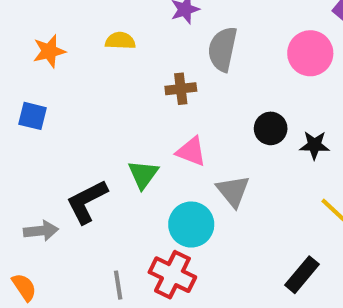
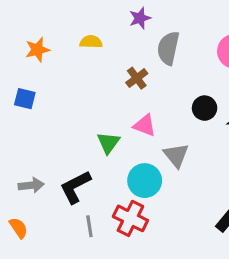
brown cross: (181, 89) -> (137, 78), turned -30
black L-shape: (87, 202) -> (75, 187), moved

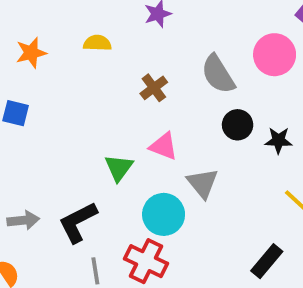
gray semicircle: (168, 48) -> (218, 74), moved, turned -44

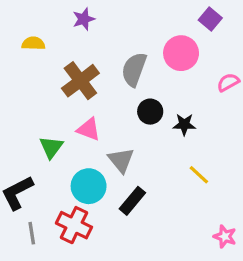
gray semicircle: (218, 74) -> (134, 69), turned 52
brown cross: (154, 88) -> (80, 81), size x1.6
black rectangle: (267, 261) -> (132, 201), moved

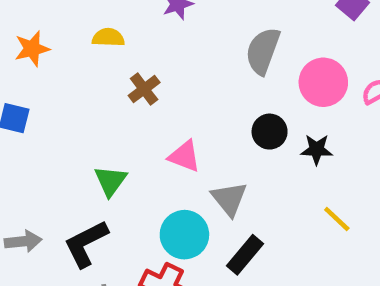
pink circle: (181, 53) -> (323, 82), moved
gray semicircle: (134, 69) -> (263, 51), moved
brown cross: (80, 81) -> (144, 89), moved, size x0.6
green triangle: (51, 147) -> (110, 181), moved

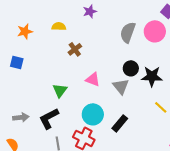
pink circle: (323, 82) -> (155, 31), moved
black star: (317, 149) -> (152, 76), size x1.5
gray triangle: (229, 199) -> (121, 86), moved

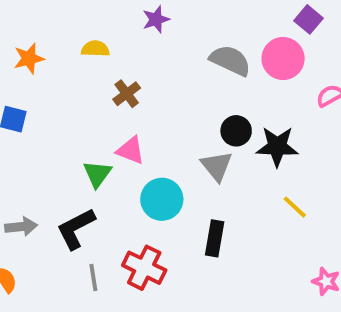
gray semicircle: (128, 32) -> (230, 60), turned 95
pink triangle: (93, 79) -> (131, 150), moved
cyan circle: (93, 114) -> (162, 199), moved
black rectangle: (120, 123) -> (215, 238), turned -30

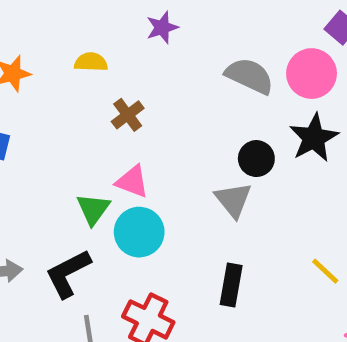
black star: (277, 146) -> (314, 138), moved, turned -30
cyan circle: (162, 199) -> (139, 232), moved
yellow line: (295, 207) -> (325, 271), moved

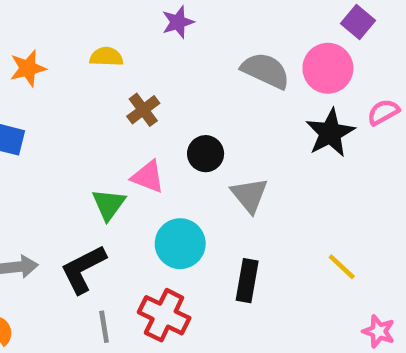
black circle: (256, 159) -> (206, 154), moved
cyan circle: (139, 232) -> (180, 244), moved

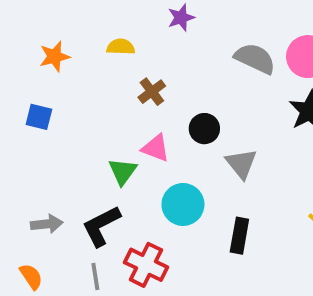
red cross: (164, 315) -> (146, 265), moved
gray line: (104, 327) -> (95, 277), moved

